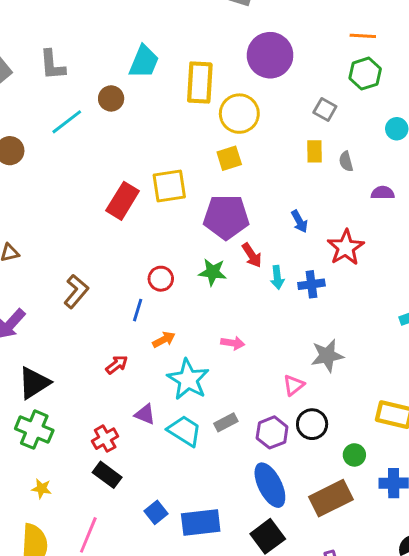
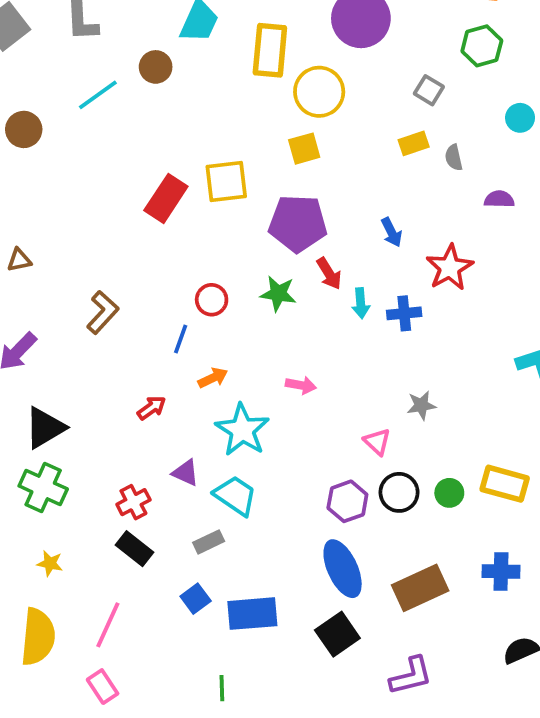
yellow rectangle: (314, 151) -> (414, 143), turned 70
gray star: (327, 356) -> (421, 405), size x0.7
pink triangle: (294, 385) -> (377, 442), turned -40
gray rectangle: (226, 422) -> (209, 542), moved
green circle: (354, 455) -> (449, 493), moved

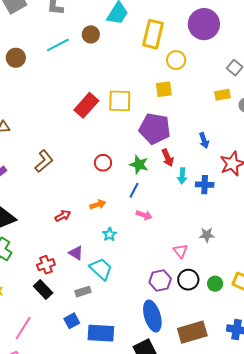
yellow circle: (319, 92) -> (176, 60), size x0.7
blue line: (181, 339) -> (134, 190), moved
cyan star: (242, 430) -> (110, 234), size x0.5

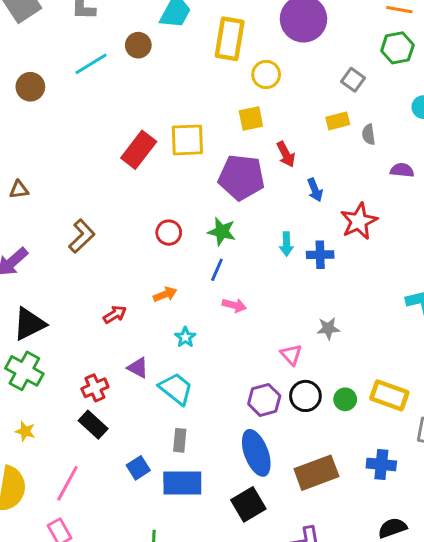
red arrow: (168, 158) -> (286, 154), moved
gray rectangle: (83, 292) -> (180, 440), moved, turned -63

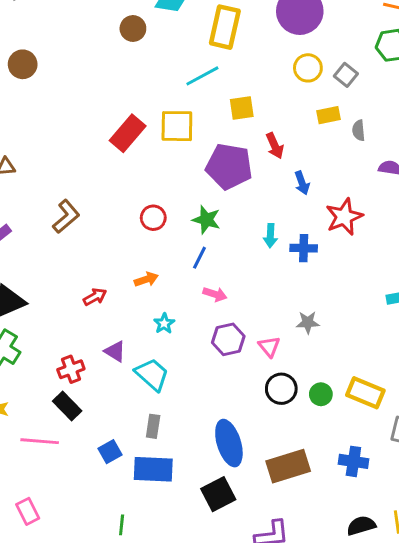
cyan line: (91, 64) -> (202, 76), moved
yellow circle: (266, 74) -> (308, 68), moved
purple hexagon: (264, 400) -> (228, 339), moved
pink line: (67, 483) -> (40, 441), moved, turned 63

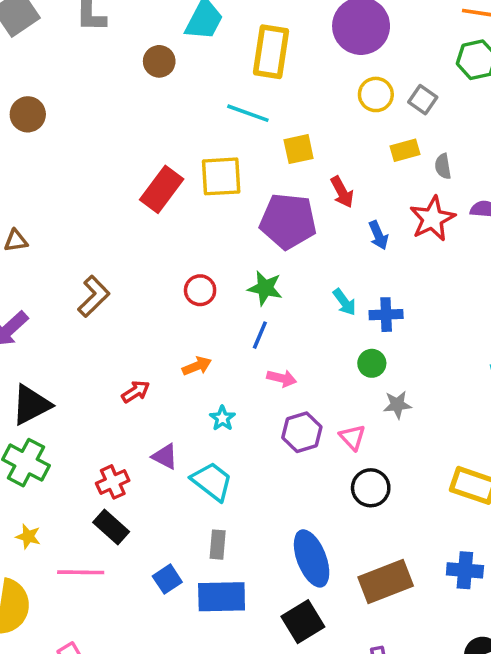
cyan line: (202, 76) -> (248, 113), turned 52
red star: (344, 217) -> (432, 219), moved
cyan arrow: (270, 236) -> (344, 302), turned -35
green circle: (321, 394) -> (372, 363), moved

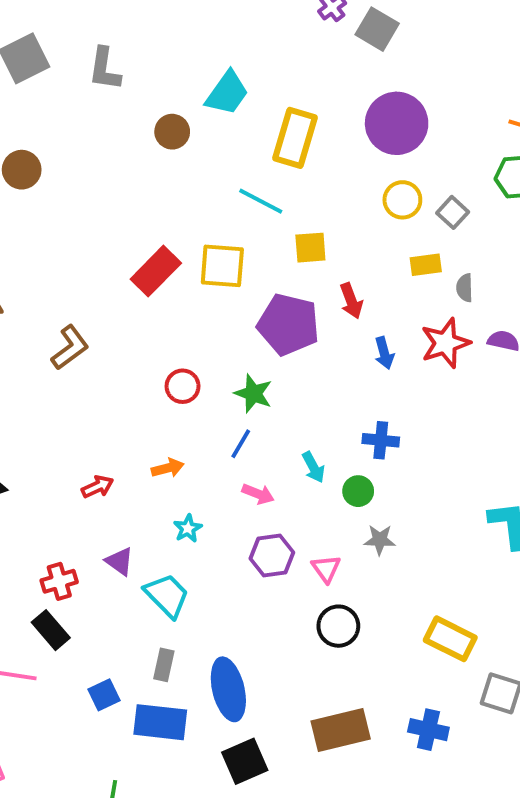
brown L-shape: (94, 296) -> (70, 347), moved
cyan arrow: (344, 302) -> (313, 467), moved
blue ellipse: (312, 558) -> (228, 689), moved

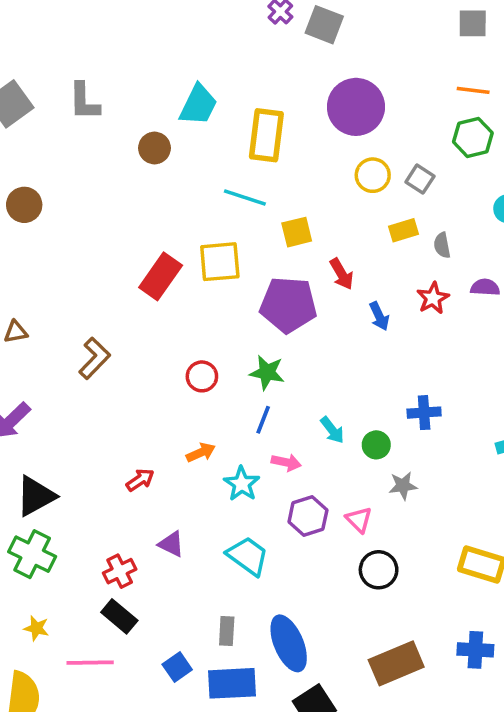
red star: (445, 343) -> (433, 298), size x0.7
blue cross: (381, 440) -> (424, 413), moved
cyan star: (188, 528) -> (242, 484), moved, size x1.4
cyan trapezoid: (167, 596) -> (248, 556), moved

